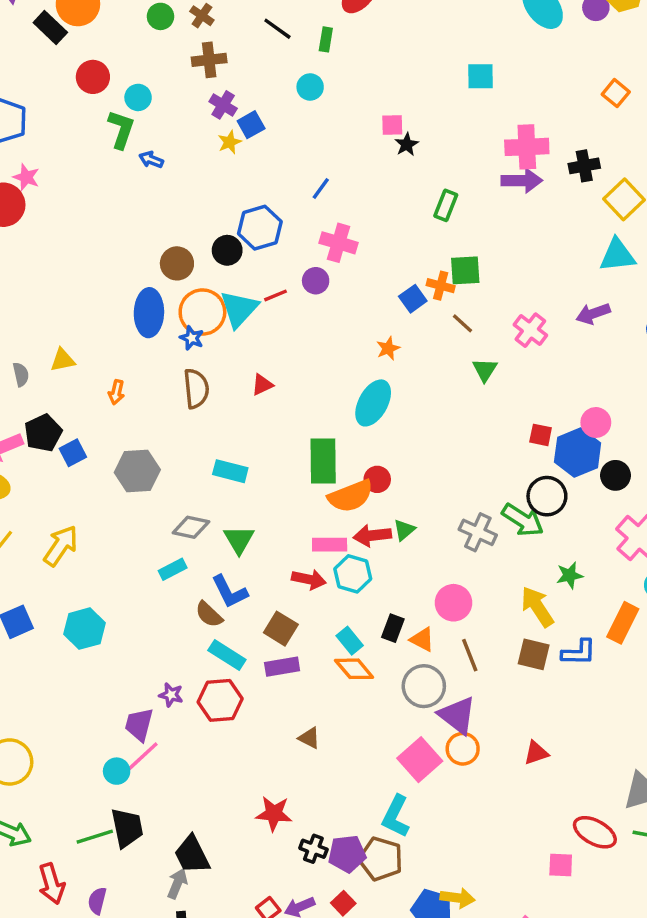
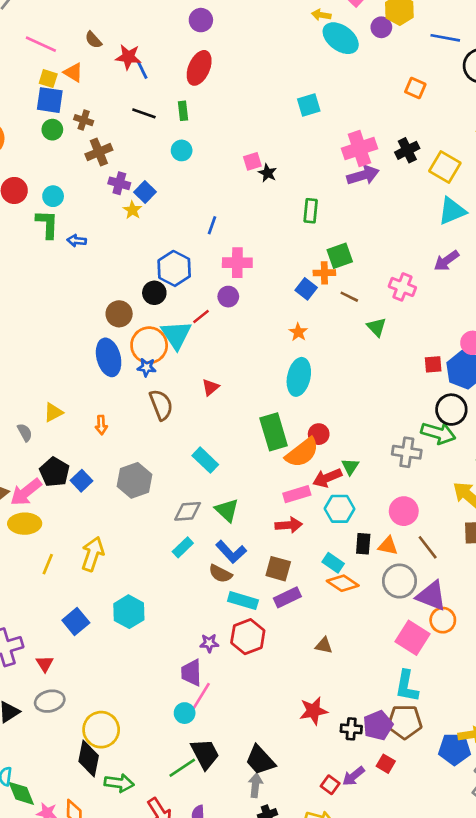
cyan rectangle: (230, 471) -> (205, 460), turned 45
cyan hexagon: (353, 574) -> (340, 509), moved

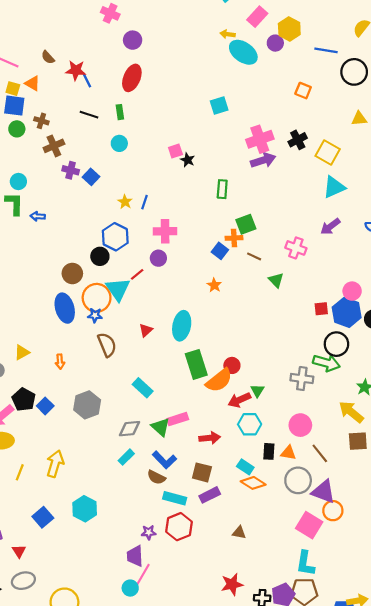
yellow star: (132, 210) -> (125, 202), moved
cyan ellipse: (299, 377) -> (182, 326), moved
pink rectangle: (297, 494) -> (178, 419), moved

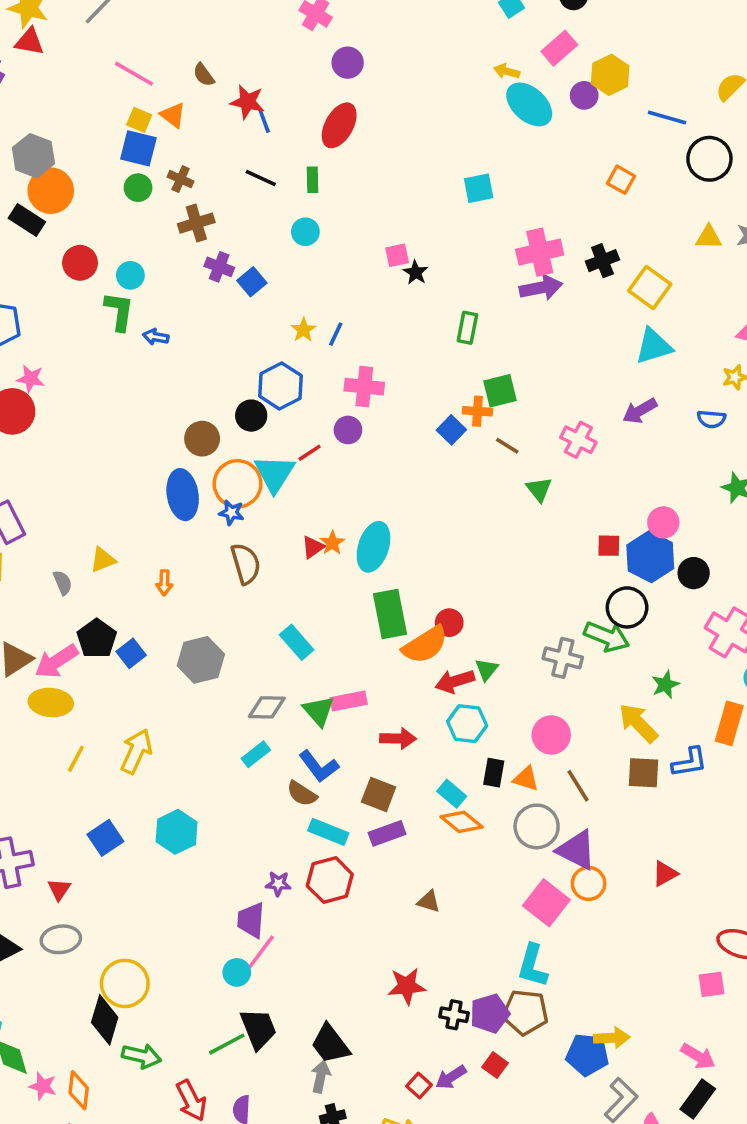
orange star: (214, 285) -> (332, 543), moved

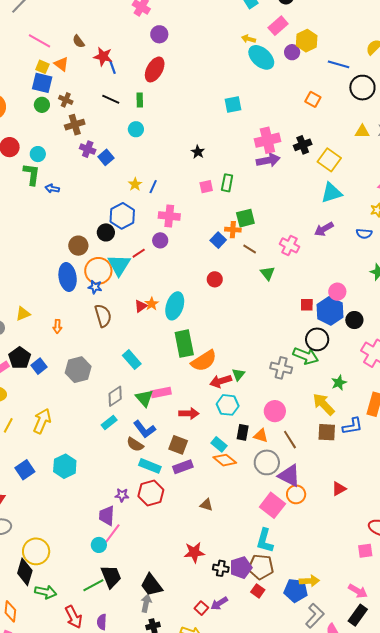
pink square: (397, 255) -> (206, 187), moved
red circle: (449, 623) -> (215, 279), moved
gray diamond: (267, 707) -> (115, 396), turned -35
red square: (495, 1065) -> (258, 591), moved

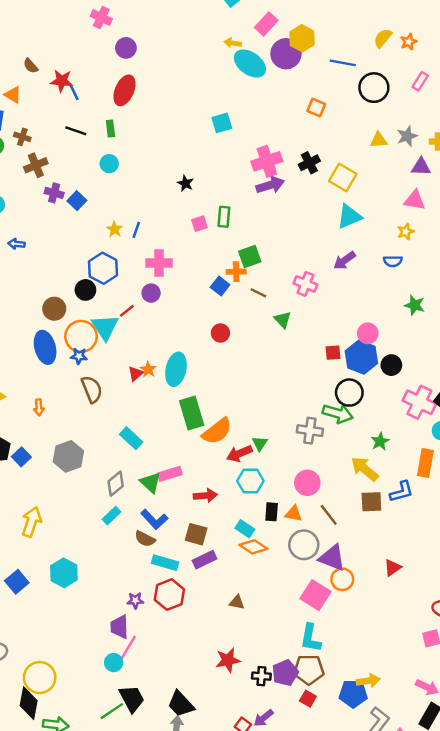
purple circle: (292, 52) -> (286, 54), size x1.6

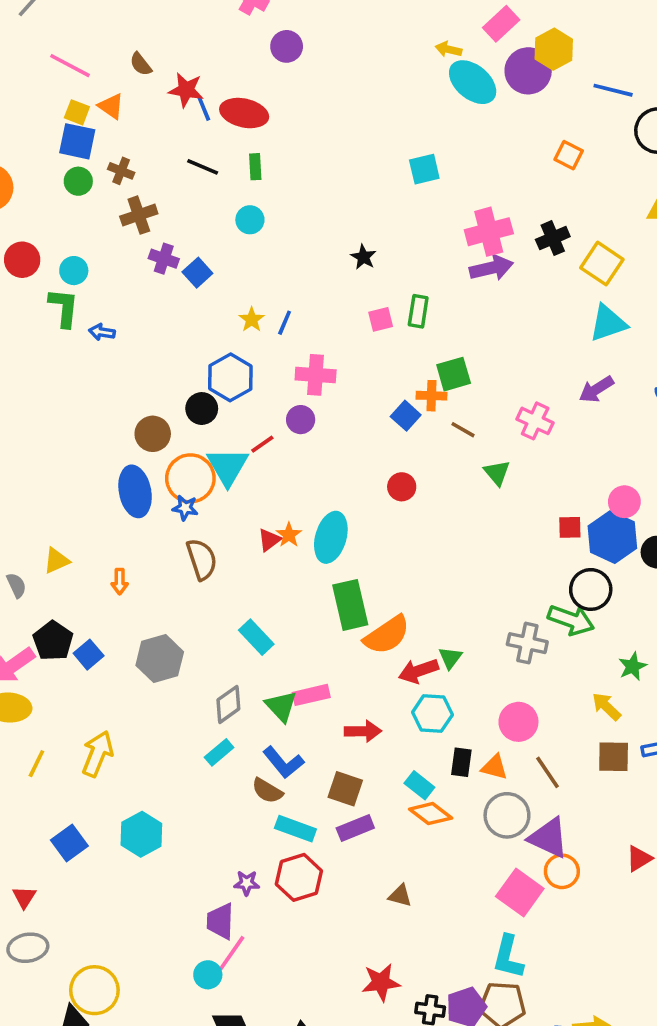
red ellipse: (124, 90) -> (244, 113), moved, turned 76
yellow arrow: (365, 469) -> (606, 706), size x0.7

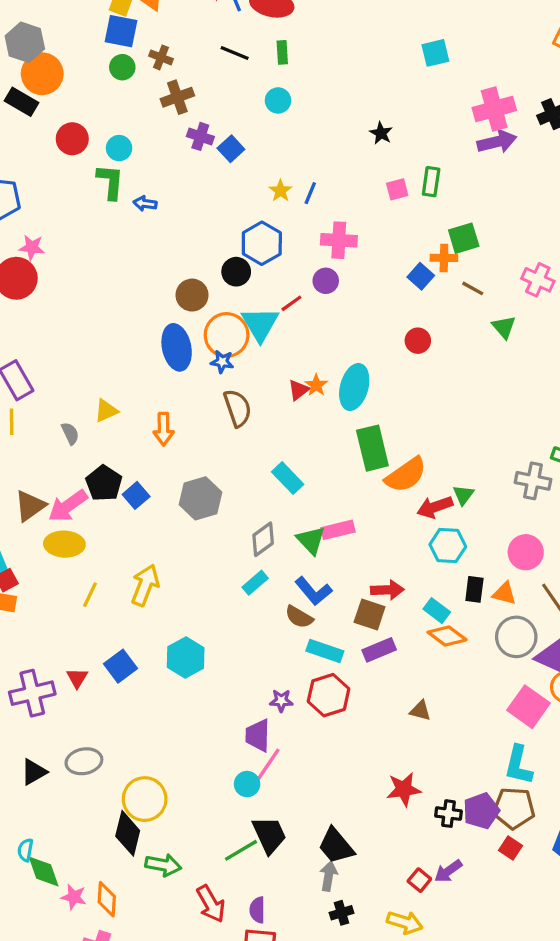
orange arrow: (120, 581) -> (164, 429), size x1.4
red arrow: (363, 731) -> (387, 590), moved
red triangle: (24, 897) -> (77, 678), moved

